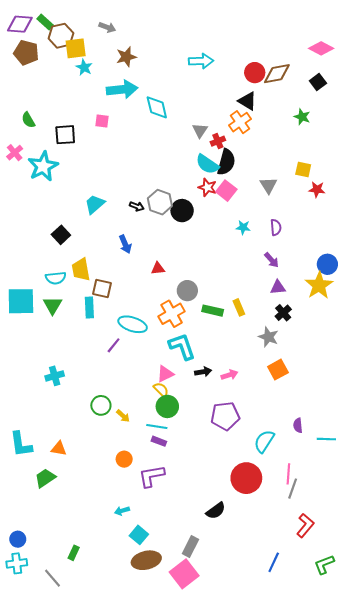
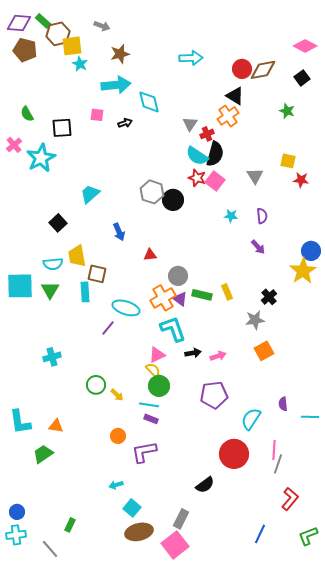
black arrow: (137, 206) -> (125, 123), moved, turned -40
purple triangle: (278, 287) -> (180, 299), moved, turned 42
gray star: (268, 337) -> (255, 320), turned -30

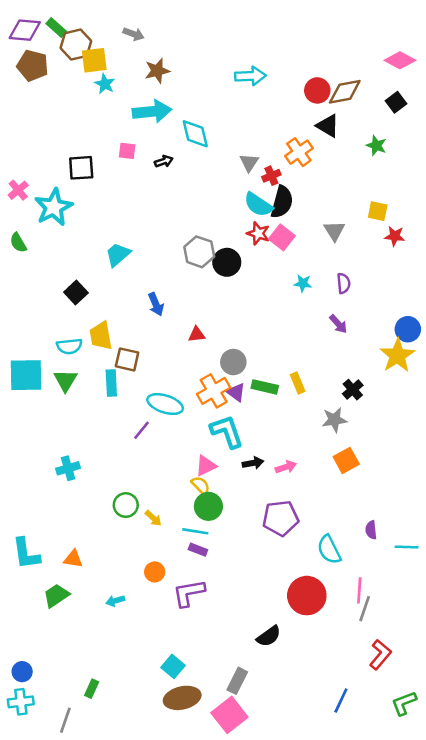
black triangle: (235, 96) -> (328, 126), moved
green semicircle: (27, 114) -> (18, 243), moved
cyan semicircle: (251, 419) -> (329, 550), turned -60
cyan arrow: (116, 485) -> (115, 601), moved
gray line: (50, 549) -> (65, 720), turned 60

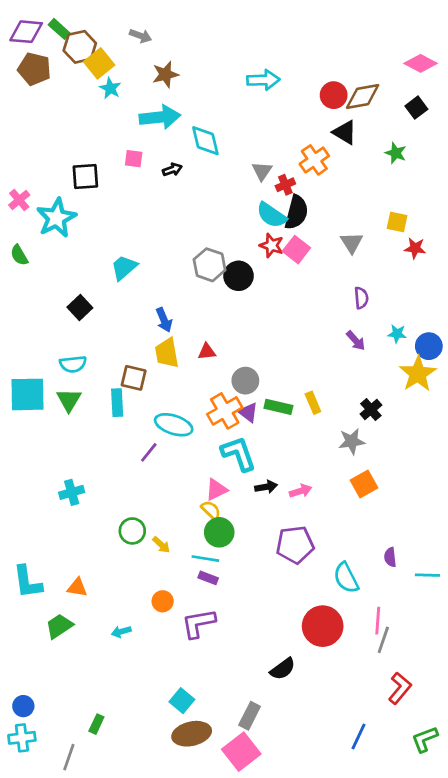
yellow square: (94, 60) -> (99, 63), turned -32
cyan star: (303, 283) -> (397, 334), moved
yellow trapezoid: (101, 336) -> (167, 353), moved

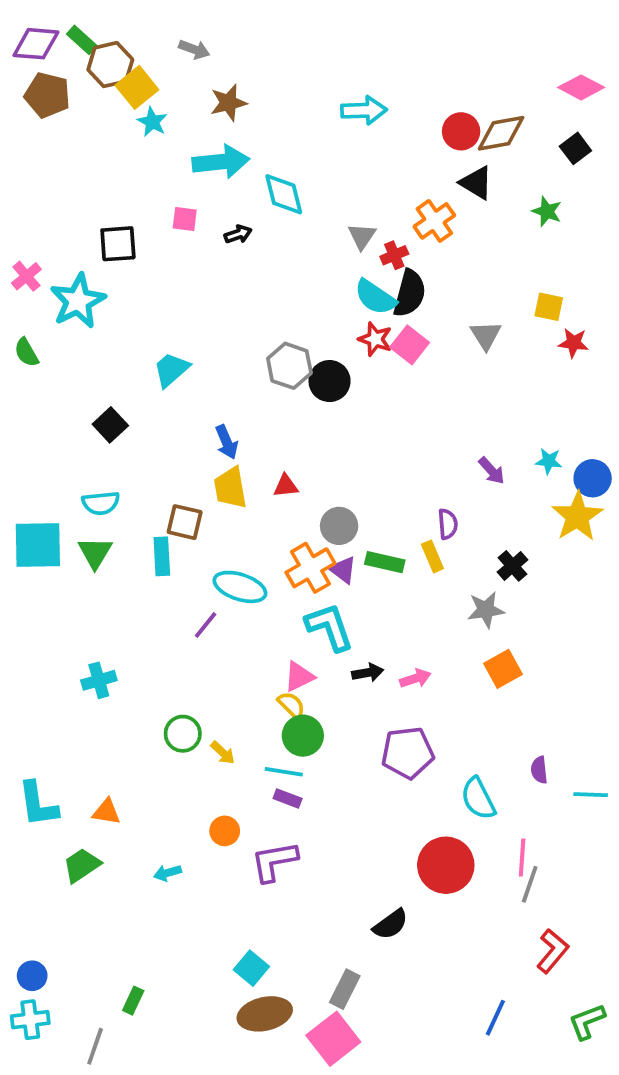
purple semicircle: (361, 298) -> (448, 524), moved

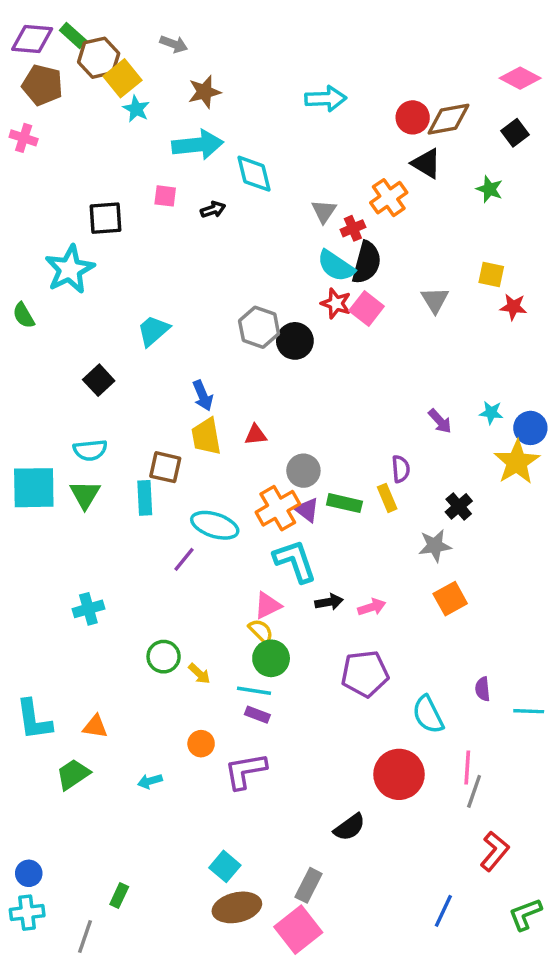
pink cross: (26, 276) -> (24, 138), moved, turned -32

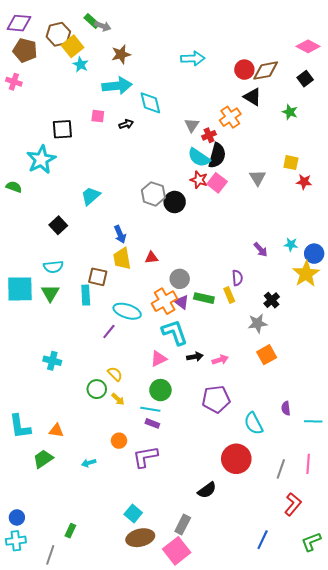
green rectangle: (73, 36) -> (92, 21), moved
green semicircle: (24, 315) -> (14, 187), turned 140
cyan cross: (88, 609) -> (52, 361), turned 30
yellow semicircle: (261, 631) -> (115, 374), moved
pink line: (467, 768) -> (308, 464), moved

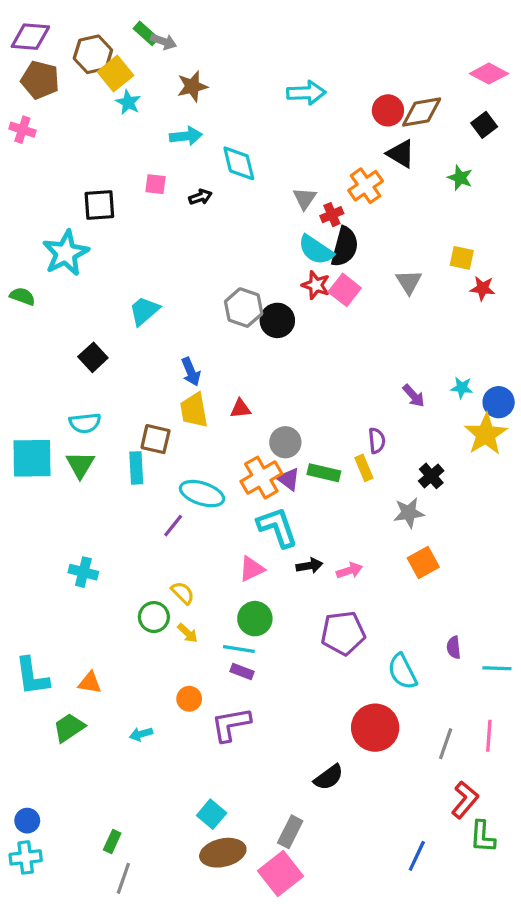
cyan arrow: (117, 86) -> (186, 136), size x0.7
green L-shape: (311, 542) -> (483, 837), moved, turned -65
gray line: (50, 555) -> (123, 878), moved

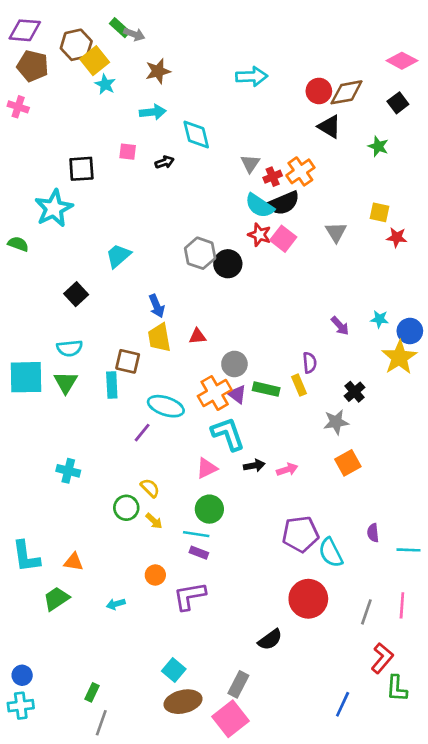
orange cross: (366, 186) -> (300, 171), moved
black semicircle: (345, 247) -> (283, 203), turned 52
purple pentagon: (343, 633) -> (300, 534), moved

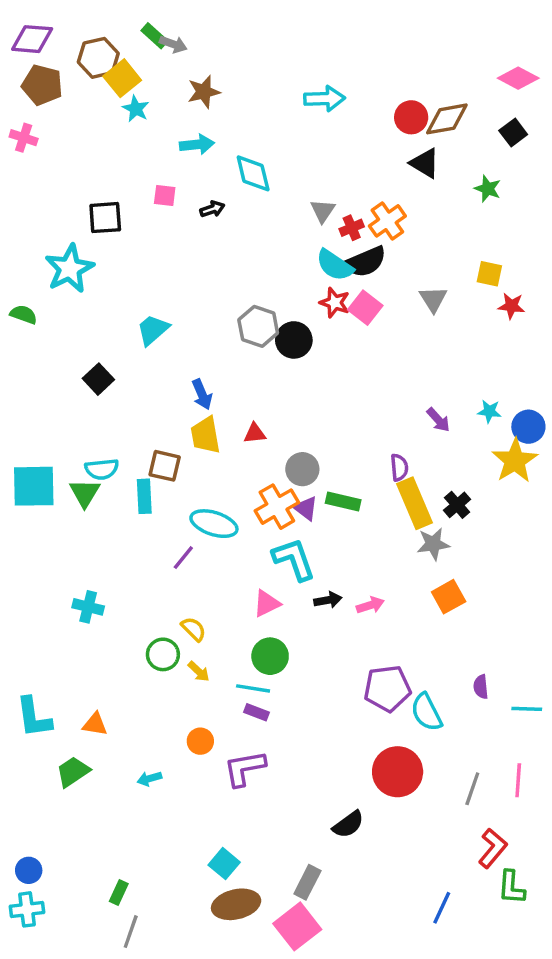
cyan semicircle: (70, 348) -> (102, 469), moved
yellow rectangle: (299, 385) -> (415, 503), moved, size x1.8

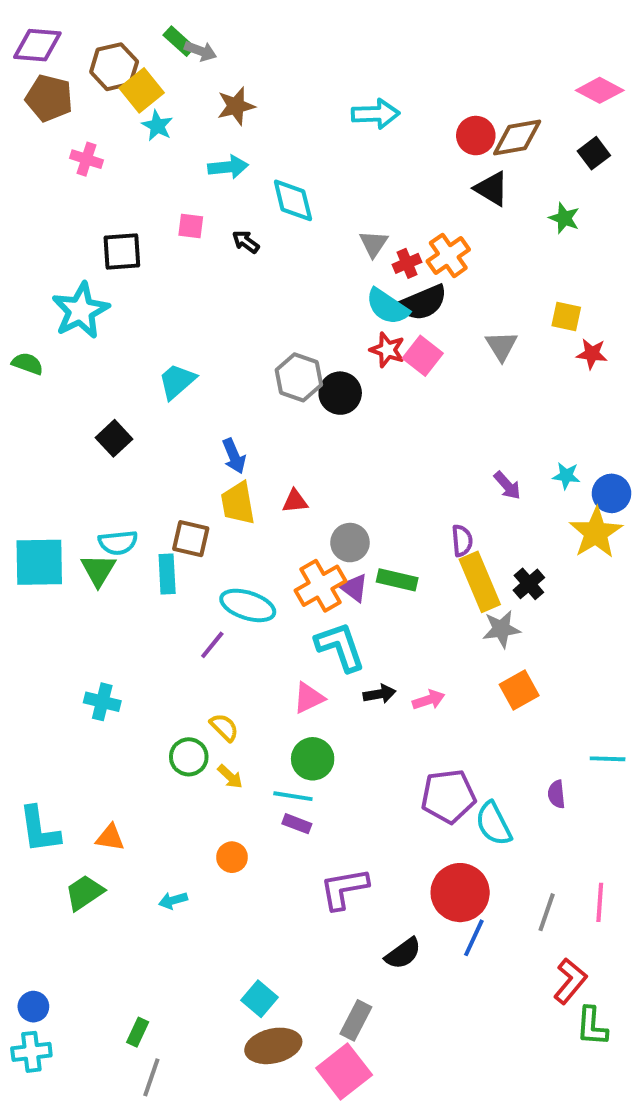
pink cross: (24, 138) -> (86, 159), moved
black arrow: (212, 209) -> (246, 242), turned -125
cyan line: (527, 709) -> (608, 759), moved
purple L-shape: (245, 768) -> (344, 889), moved
blue line: (442, 908) -> (474, 938), moved

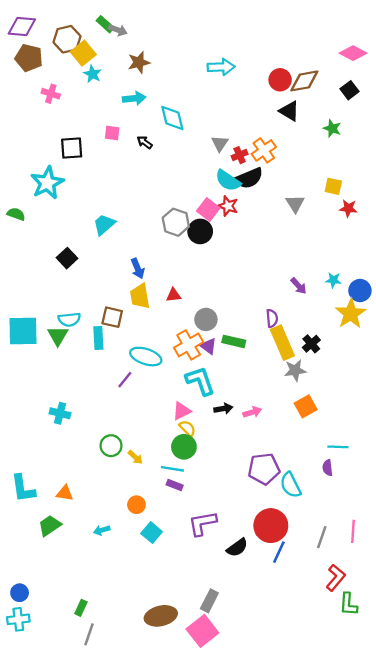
pink square: (423, 356) -> (208, 209), moved
yellow semicircle: (224, 727) -> (187, 428), moved
cyan line: (608, 759) -> (338, 447), moved
black semicircle: (403, 954) -> (237, 548), moved
cyan square: (260, 999) -> (152, 533), moved

